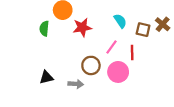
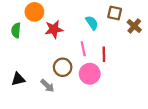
brown square: (143, 30) -> (115, 13), moved
pink line: (112, 47) -> (83, 49), turned -48
gray arrow: (76, 84) -> (47, 86), turned 40

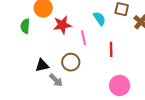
pink line: (83, 49) -> (84, 38), moved
pink circle: (90, 74) -> (120, 85), moved
black triangle: (18, 79) -> (42, 65), moved

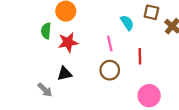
red star: (62, 25) -> (68, 42), moved
brown circle: (71, 62) -> (110, 70), moved
gray arrow: (56, 80) -> (45, 90), moved

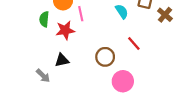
pink line: (110, 44) -> (81, 14), moved
red line: (140, 56) -> (134, 44), turned -40
pink circle: (149, 96) -> (123, 81), moved

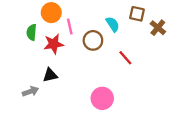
brown circle: (105, 57) -> (93, 40), moved
gray arrow: (43, 76) -> (30, 91), turned -64
pink circle: (123, 81) -> (102, 98), moved

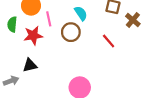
cyan semicircle: (113, 24) -> (81, 13), moved
red line: (125, 58) -> (109, 41), moved

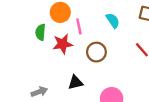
brown circle: (71, 32) -> (96, 52), moved
black triangle: (30, 65) -> (75, 82), moved

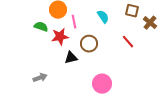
green semicircle: (40, 32) -> (41, 27), turned 104
black triangle: (75, 82) -> (71, 58), moved

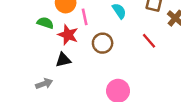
red star: (60, 37) -> (68, 35), turned 30
black triangle: (71, 58) -> (63, 60), moved

